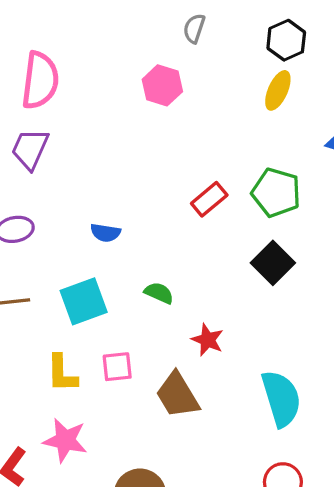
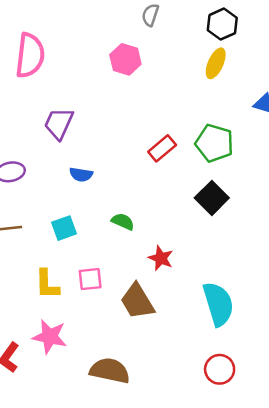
purple trapezoid: (30, 149) -> (59, 123), moved
cyan square: (84, 301) -> (64, 228), size x0.7

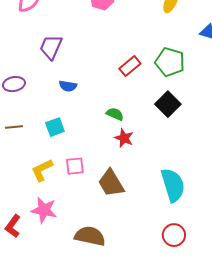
green semicircle: (123, 222) -> (115, 114), moved
red star: (161, 258) -> (124, 138), moved
yellow L-shape: (47, 284) -> (42, 170), turned 65

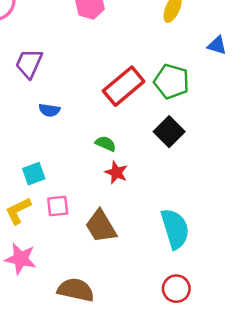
red rectangle: (130, 66) -> (124, 86), size x1.6
cyan square: (55, 127) -> (34, 174), moved

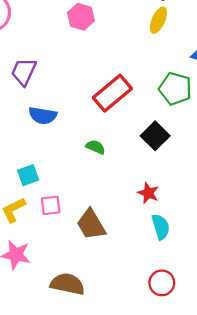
green pentagon: (171, 81) -> (175, 89), moved
blue semicircle: (49, 110) -> (43, 116), size x1.4
red star: (116, 172) -> (148, 193), moved
cyan semicircle: (175, 229) -> (161, 227), size x0.7

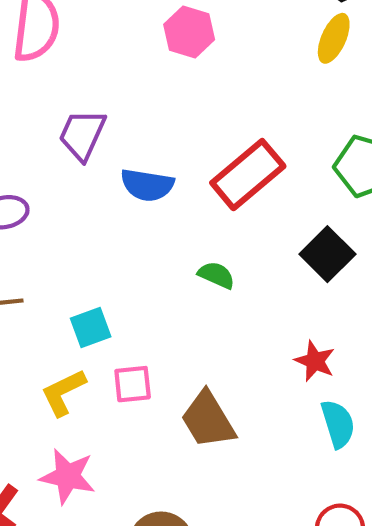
blue semicircle: (43, 116) -> (147, 185), moved

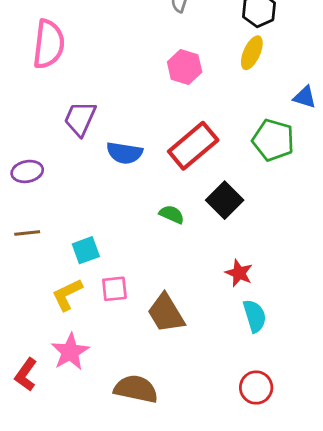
pink hexagon: (189, 32) -> (185, 67), moved
black square: (327, 254) -> (225, 200), moved
pink star: (68, 476) -> (70, 352), turned 30

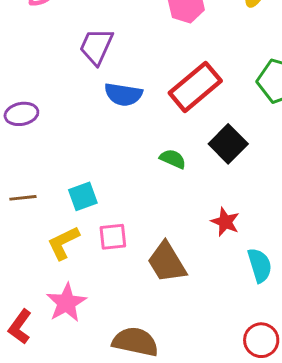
purple trapezoid: (80, 119) -> (96, 46), moved
brown line: (27, 233) -> (23, 198), moved
red star: (239, 273) -> (225, 222), moved

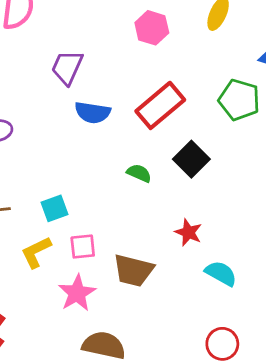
brown trapezoid: (167, 262) -> (133, 270), turned -45
cyan semicircle: (260, 265) -> (221, 273), turned -44
pink star: (66, 303) -> (77, 293), moved

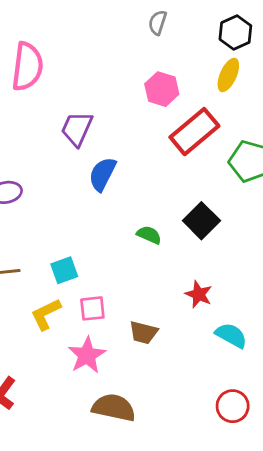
red rectangle: (160, 105) -> (194, 132), moved
blue semicircle: (93, 112) -> (102, 174), turned 108
brown trapezoid: (133, 270) -> (143, 333), size x0.7

